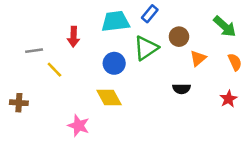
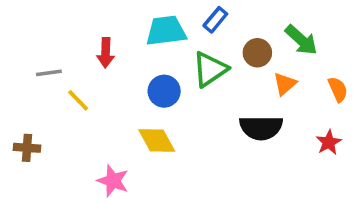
green arrow: (225, 26) -> (301, 40), moved
black semicircle: (182, 89) -> (261, 128), size x1.6

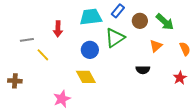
brown circle: (257, 53) -> (140, 21), moved
black semicircle: (261, 128) -> (143, 70), size x0.6
pink star: (113, 181) -> (62, 99), turned 30

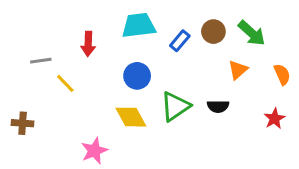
blue rectangle: (118, 11) -> (180, 41), moved
green triangle: (115, 38) -> (175, 106), moved

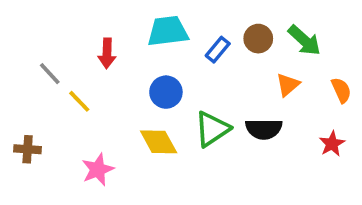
gray line: (41, 61) -> (50, 74), turned 55
black semicircle: (218, 106) -> (264, 129), size x1.4
pink star: (94, 151) -> (98, 170), moved

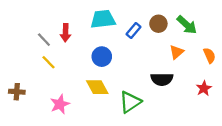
gray line: (50, 74) -> (44, 40), moved
green triangle: (212, 129) -> (130, 102), moved

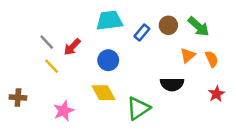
red arrow: (65, 33) -> (72, 47), moved, turned 42
orange semicircle: (209, 55) -> (212, 59), moved

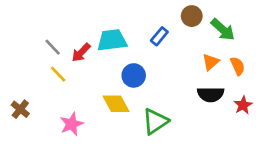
cyan trapezoid: (109, 20) -> (112, 40), moved
brown circle: (168, 25) -> (192, 16), moved
blue circle: (108, 60) -> (134, 75), moved
black semicircle: (172, 84) -> (211, 94), moved
brown cross: (18, 98) -> (20, 109), turned 35

